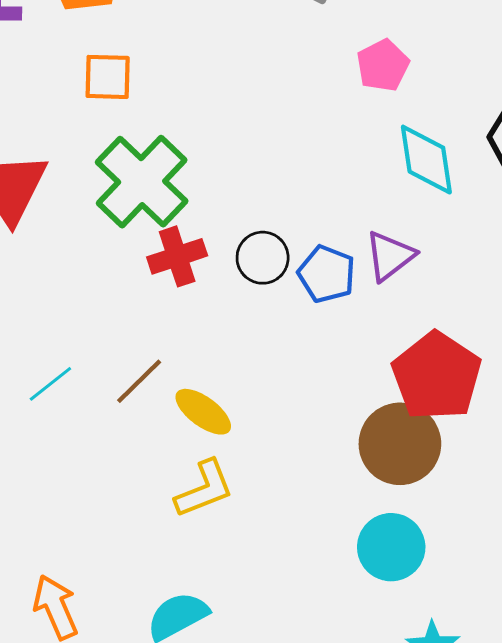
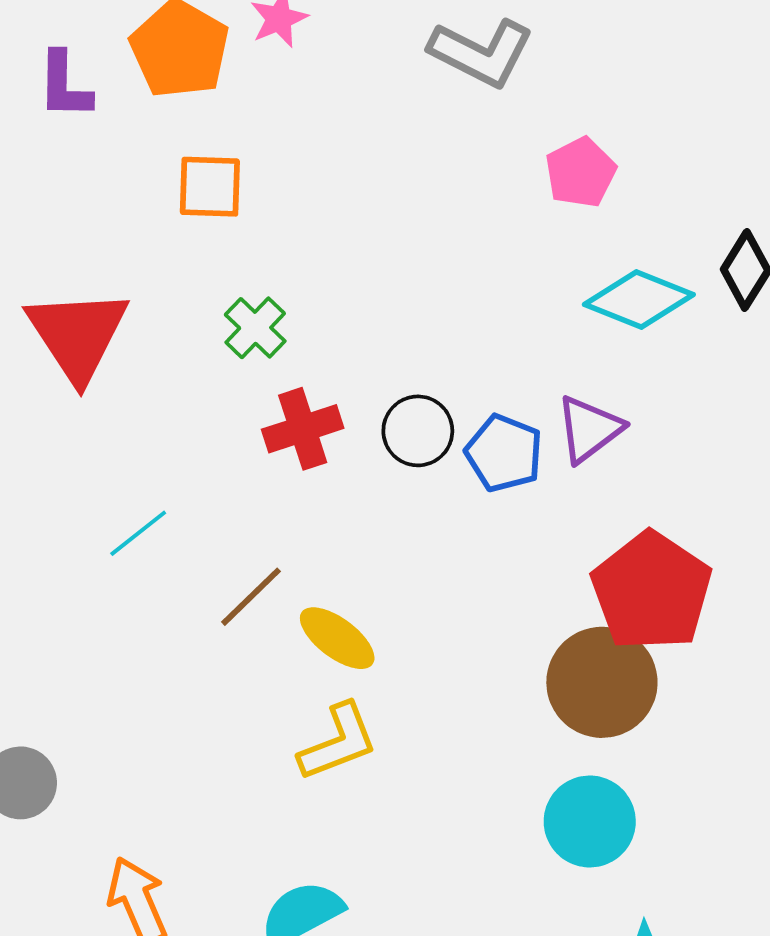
cyan diamond: (426, 160) -> (639, 299), turned -60
green cross: (142, 182) -> (255, 328), size x0.5
cyan line: (50, 384) -> (138, 533), moved

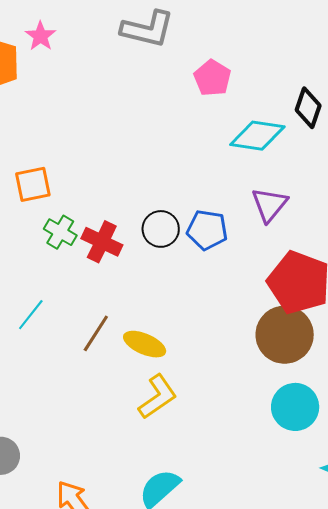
orange square: (210, 187) -> (33, 184), moved
green cross: (255, 328) -> (60, 232), moved
red cross: (303, 429) -> (102, 242), turned -33
purple triangle: (589, 429) -> (269, 205), moved

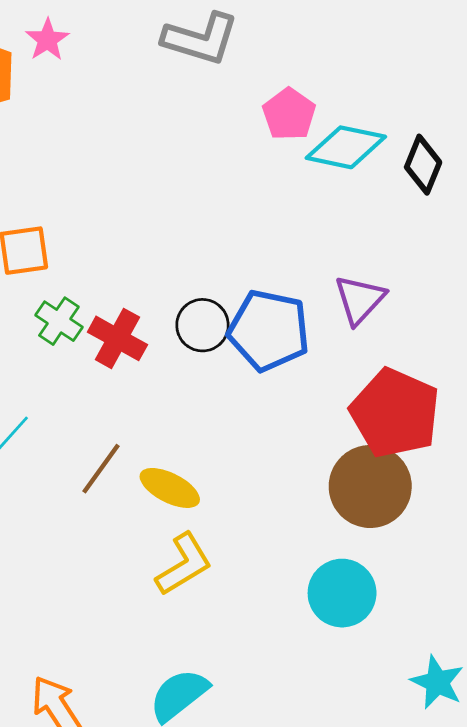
cyan diamond: (257, 136) -> (346, 147), moved
blue pentagon: (207, 230) -> (269, 330), size x1.4
cyan circle: (295, 407) -> (342, 593), moved

